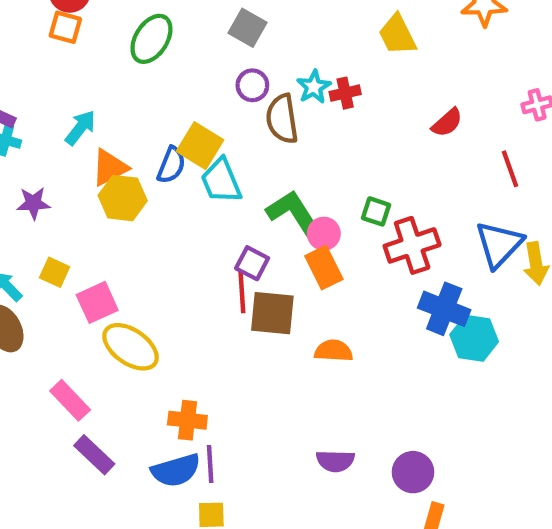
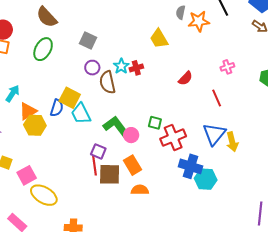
orange rectangle: (324, 268) -> (132, 165), moved

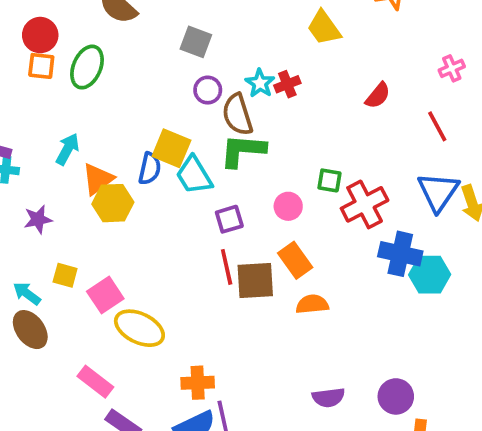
green ellipse: (43, 49) -> (87, 67), moved
green L-shape: (116, 126) -> (243, 150), moved, turned -44
purple square: (98, 151) -> (229, 219), moved, turned -35

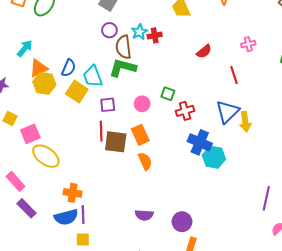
yellow square: (171, 148) -> (77, 92), moved
red cross: (365, 204) -> (185, 111), size x0.7
orange semicircle: (312, 304) -> (145, 161), turned 60

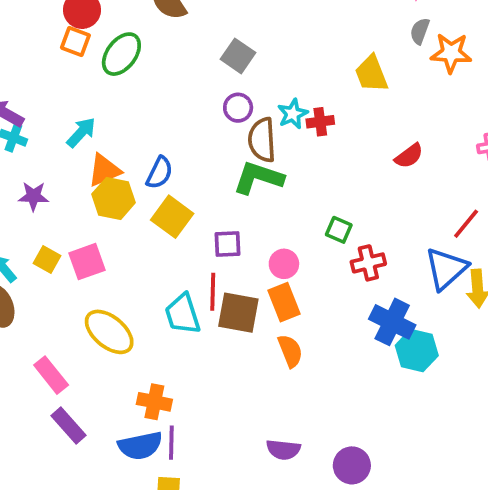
red line: (234, 75) -> (466, 224), moved, turned 54
cyan trapezoid: (93, 76) -> (183, 314), moved
pink circle: (142, 104) -> (284, 264), moved
pink square: (30, 134) -> (87, 262), moved

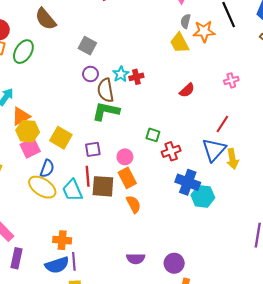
yellow trapezoid: (371, 74) -> (179, 43), moved
blue semicircle: (159, 173) -> (47, 168), moved
pink square: (87, 262) -> (30, 148), moved
yellow ellipse: (109, 332) -> (42, 187), moved
purple rectangle: (69, 425) -> (17, 258), turned 60

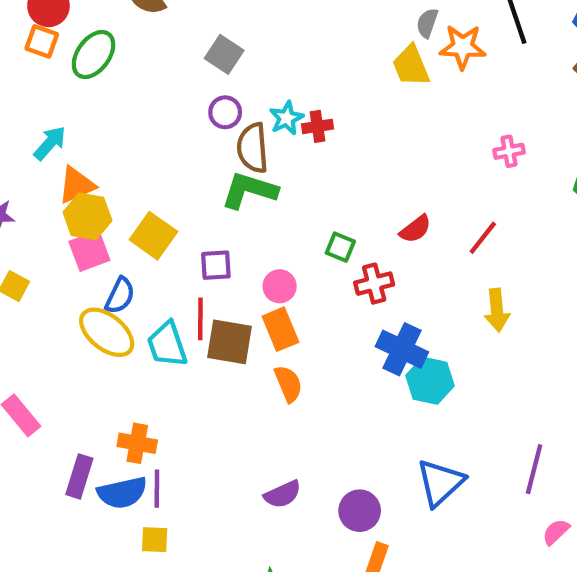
red semicircle: (187, 90) -> (415, 229), moved
blue triangle: (214, 150) -> (440, 483), moved
purple rectangle: (17, 258) -> (79, 476), moved
purple semicircle: (136, 259) -> (283, 494), turned -30

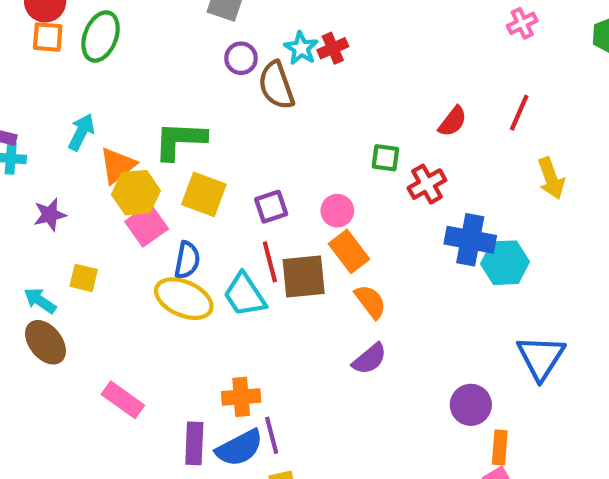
green L-shape: (249, 190) -> (180, 140), moved
purple semicircle: (283, 494) -> (370, 359), moved

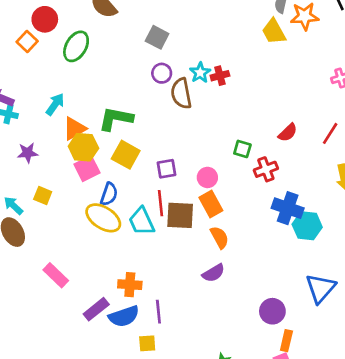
orange square: (48, 37) -> (27, 41), moved, turned 30
purple line: (272, 435) -> (158, 312), moved
purple rectangle: (194, 443) -> (96, 309), turned 40

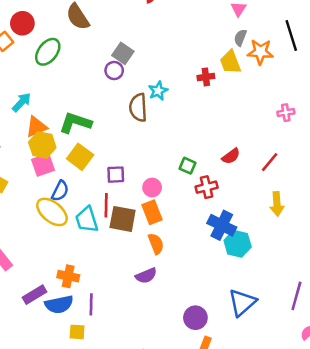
purple circle: (162, 73) -> (114, 71), moved
red cross: (220, 76) -> (206, 77), moved

